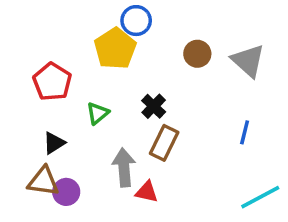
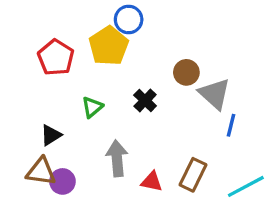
brown circle: (197, 54) -> (186, 72), moved
gray triangle: (248, 61) -> (214, 94), moved
red pentagon: (52, 82) -> (56, 58), moved
brown rectangle: (164, 143) -> (193, 175), moved
red triangle: (147, 192) -> (152, 181), moved

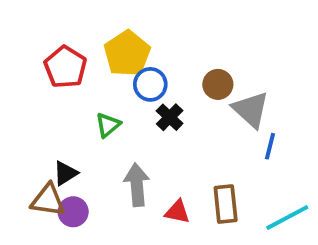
blue circle: (129, 19) -> (150, 84), moved
black triangle: (51, 135) -> (65, 173), moved
brown rectangle: (193, 175) -> (226, 204), turned -32

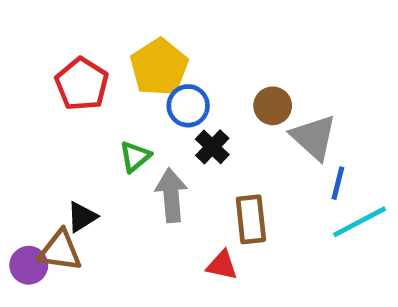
gray arrow: (137, 185) -> (171, 195), moved
brown rectangle: (226, 204) -> (251, 219), moved
purple circle: (73, 212) -> (29, 265), moved
cyan line: (287, 218) -> (360, 222), moved

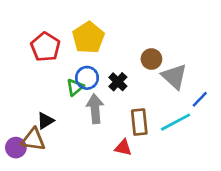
blue circle: (188, 106) -> (87, 78), moved
blue line: (338, 183) -> (200, 99), moved, turned 30
cyan line: (360, 222) -> (176, 122), moved

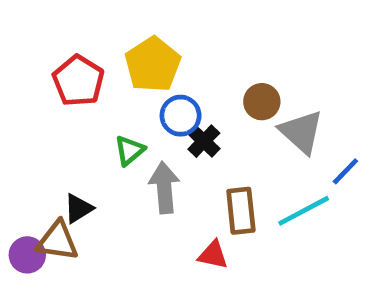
blue circle: (87, 78) -> (181, 116), moved

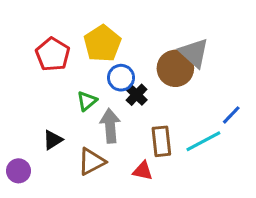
brown circle: (262, 102) -> (175, 68), size x1.5
gray triangle: (301, 132) -> (194, 53), moved
brown triangle: (57, 241) -> (91, 162), moved, turned -36

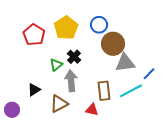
gray triangle: (194, 53) -> (125, 63), moved, turned -50
blue circle: (121, 78) -> (99, 25), moved
black cross: (137, 95) -> (74, 57), moved

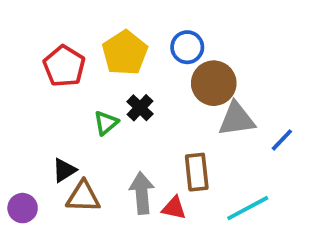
gray arrow: (71, 81) -> (142, 193), moved
cyan line: (131, 91) -> (248, 208), moved
brown triangle: (59, 104) -> (83, 197), moved, turned 30

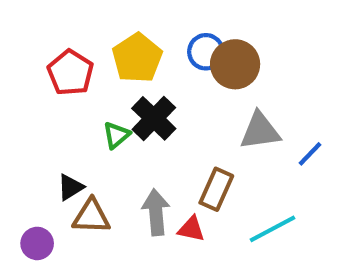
brown circle: (214, 83) -> (235, 64), moved
black cross: (140, 108) -> (154, 118), size x1.5
brown rectangle: (197, 172) -> (216, 189), turned 30
purple circle: (23, 208) -> (37, 243), moved

